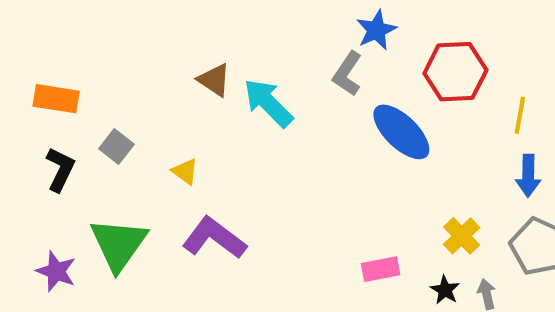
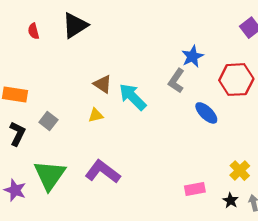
blue ellipse: (401, 132) -> (206, 113), size x0.7
yellow triangle: (185, 171) -> (96, 115), moved, turned -49

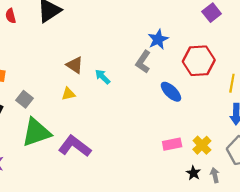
cyan arrow: (133, 97) -> (103, 77), size x0.6
green triangle: (50, 175) -> (36, 132), moved, turned 36
pink rectangle: (195, 189) -> (172, 144), moved

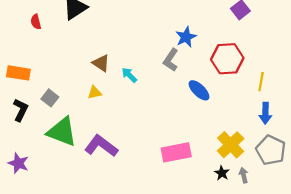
red semicircle: (11, 16) -> (36, 22), moved
green triangle: (36, 132) -> (62, 132), turned 40
pink rectangle: (172, 144) -> (176, 152), moved, size x1.5
yellow cross: (202, 145) -> (231, 145), size x1.4

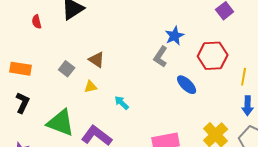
cyan arrow: (129, 75) -> (122, 103), moved
gray square: (50, 98) -> (67, 69), moved

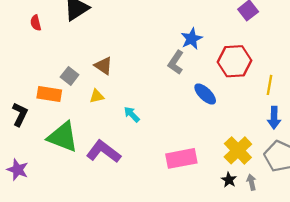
orange rectangle: (21, 69) -> (49, 94), moved

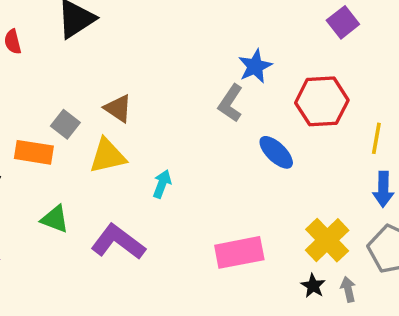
yellow triangle: (97, 96) -> (108, 156), size x1.6
cyan arrow: (132, 114) -> (162, 184), turned 66
green triangle: (63, 137) -> (55, 219), size x0.6

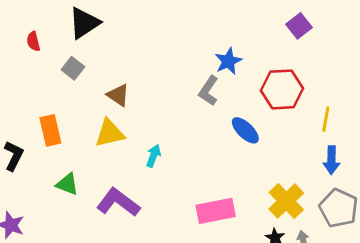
gray square: (65, 124) -> (73, 68), moved
orange rectangle: (34, 152) -> (50, 130), turned 68

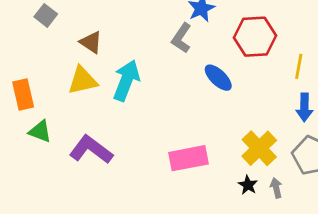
orange rectangle: (50, 130) -> (23, 95), moved
cyan arrow: (153, 156) -> (126, 80), moved, size x1.8

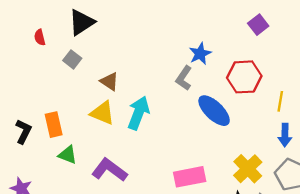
blue ellipse: (218, 78) -> (214, 111), size x1.4
yellow triangle: (83, 80) -> (102, 113), turned 36

